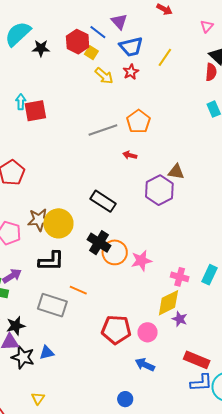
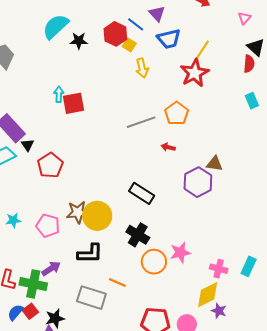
red star: (131, 72) -> (195, 73), moved, size x1.8
yellow arrow: (104, 76) -> (142, 68), turned 36
orange circle: (115, 252) -> (154, 262), moved

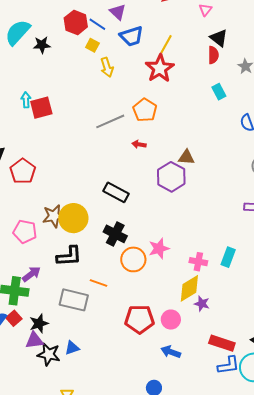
red hexagon: (115, 34) -> (76, 22), moved

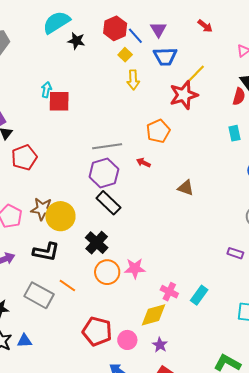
gray line: (110, 121) -> (107, 146), moved
purple hexagon: (171, 177) -> (104, 173), moved
purple star: (202, 304) -> (160, 345), moved

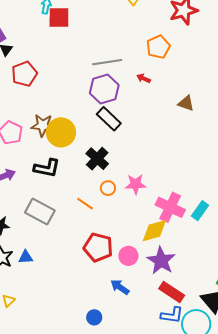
orange circle: (107, 272) -> (108, 188), size x0.6
orange line: (67, 285) -> (85, 204), moved
pink cross: (169, 292) -> (170, 207), size x1.6
purple star: (160, 345) -> (161, 261), size x1.8

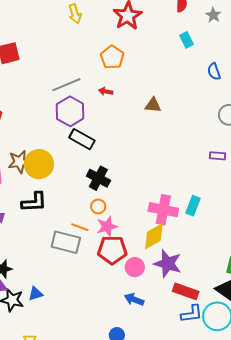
black cross: (97, 159) -> (98, 178), moved
pink star: (136, 184) -> (107, 226), moved
gray rectangle: (40, 212) -> (66, 242), moved
red pentagon: (98, 247) -> (112, 250), moved

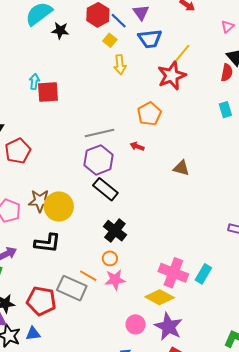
yellow diamond: (154, 236) -> (160, 297), turned 48
red pentagon: (112, 250) -> (41, 301), moved

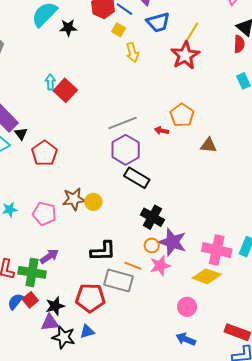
red square: (48, 92) -> (65, 90), turned -35
orange pentagon: (149, 114) -> (182, 115), moved
yellow circle: (59, 207) -> (93, 202), size x0.6
black L-shape: (47, 243) -> (103, 251), moved
purple star: (168, 327) -> (172, 242), moved

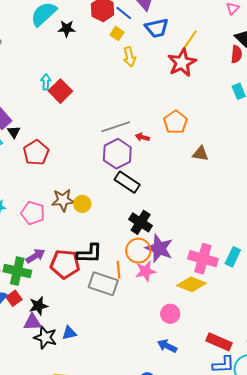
red arrow: (162, 131) -> (142, 137), moved
orange circle: (152, 245) -> (138, 251), size x1.6
orange line: (133, 266) -> (118, 270), turned 60
red pentagon: (90, 298) -> (65, 264), moved

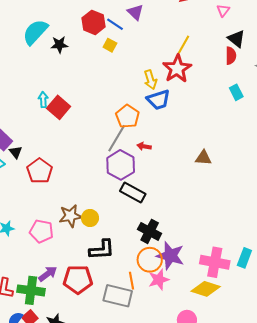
blue trapezoid: (157, 28) -> (158, 100), moved
yellow arrow: (129, 57) -> (150, 80), moved
orange pentagon: (175, 122) -> (128, 116), moved
gray line: (116, 127) -> (117, 138), turned -36
black L-shape: (89, 254) -> (102, 250), moved

